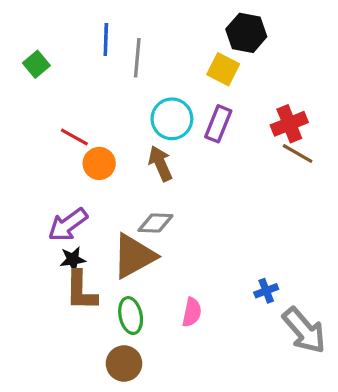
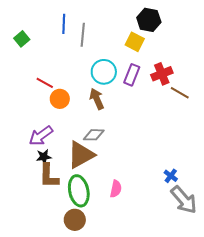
red cross: (289, 124) -> (162, 74), moved
blue cross: (266, 291) -> (171, 176), moved, turned -32
green ellipse: (131, 316) -> (79, 191), size x1.4

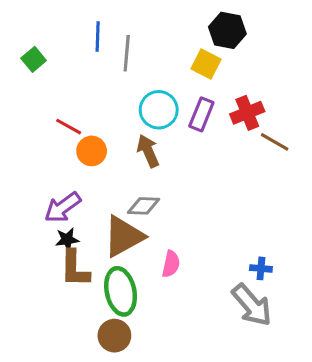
blue cross: (171, 176) -> (261, 268), turned -32
pink semicircle: (116, 189) -> (171, 264), moved
gray arrow: (184, 200) -> (252, 305), moved

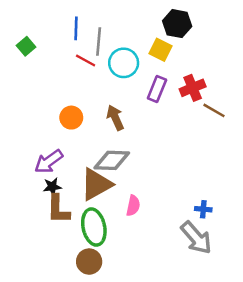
cyan circle: (159, 110) -> (124, 63), moved
red line: (69, 127) -> (86, 60), moved
gray diamond: (143, 206) -> (112, 160), size x1.4

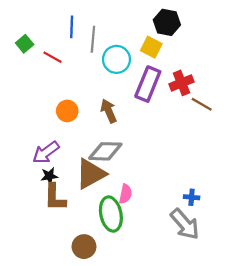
red line: (86, 60) -> (53, 57), moved
purple rectangle: (157, 89) -> (148, 84), size x1.4
green ellipse: (94, 227) -> (111, 214), moved

